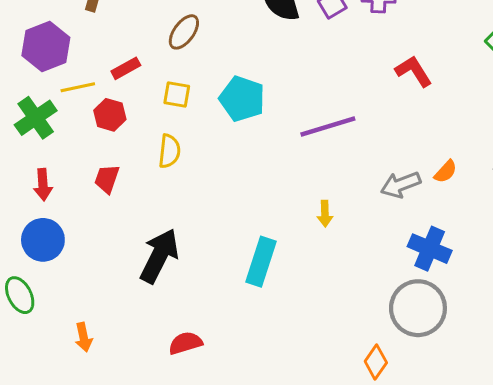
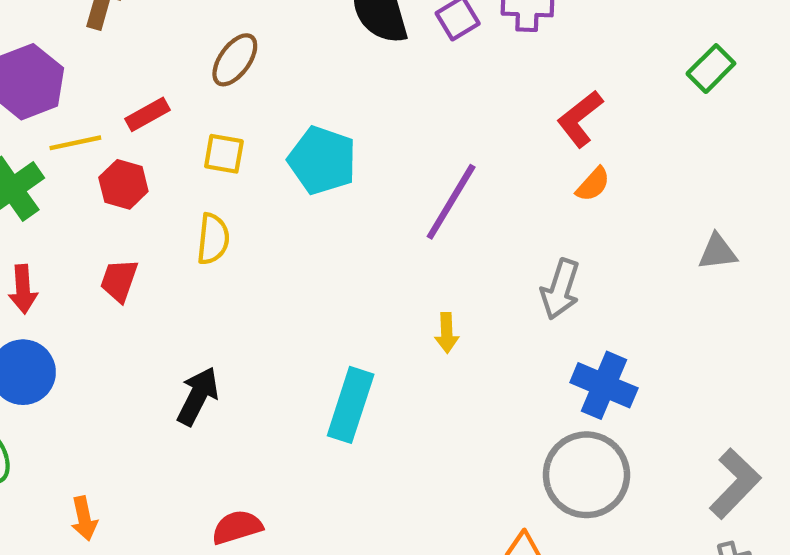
red L-shape: (414, 71) -> (580, 119), turned -96
purple line: (328, 126) -> (451, 202), turned -42
orange semicircle: (446, 172) -> (593, 184), moved
gray arrow: (401, 185) -> (560, 289), turned -51
black arrow: (159, 256) -> (198, 396), size x0.7

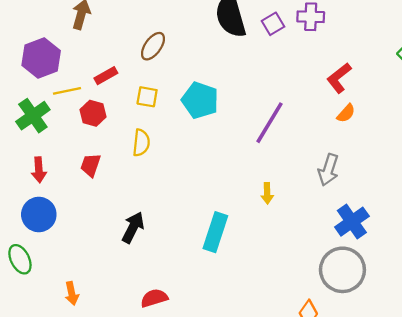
blue cross: (604, 385) -> (352, 222), turned 32

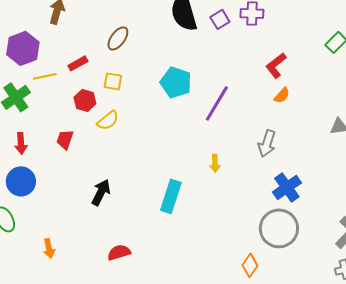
cyan pentagon: (200, 100) -> (176, 82), moved
red hexagon: (93, 113) -> (85, 100), moved
yellow semicircle: (141, 143) -> (108, 120), turned 45

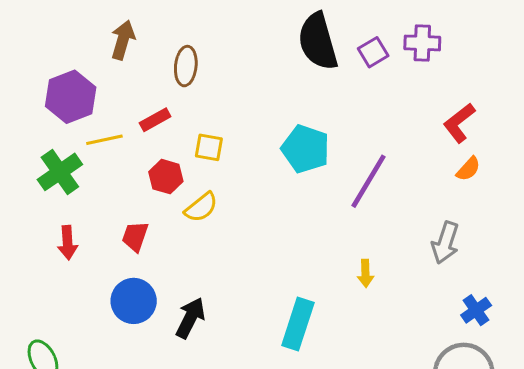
brown ellipse: (118, 38) -> (186, 66), moved, turned -30
blue circle: (21, 181) -> (134, 301), moved
blue cross: (287, 187) -> (476, 310), size x0.7

